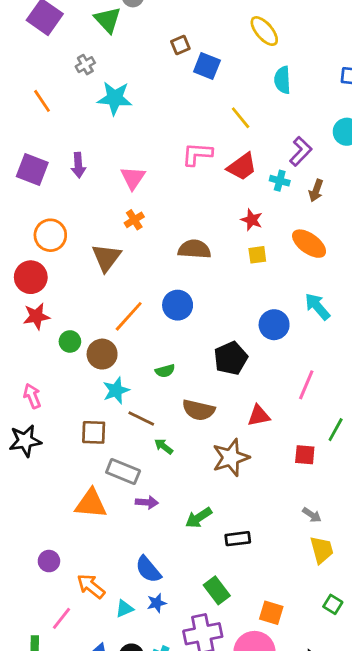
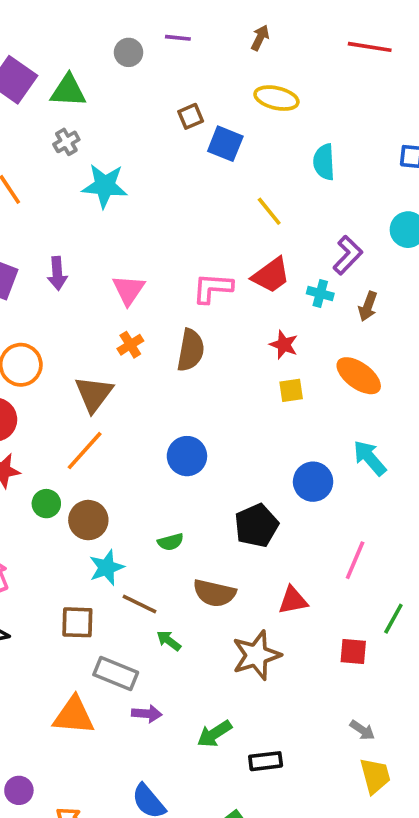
green triangle: (108, 20) -> (68, 91), moved, turned -44
yellow ellipse: (264, 31) -> (276, 98), moved, turned -36
pink L-shape: (197, 154) -> (213, 288), moved
brown semicircle: (194, 249) -> (191, 350), moved, turned 96
orange line: (129, 316) -> (85, 451), moved

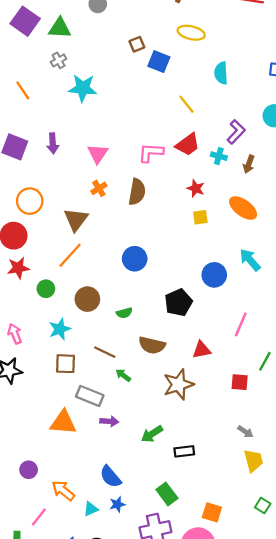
brown circle: (88, 520) -> (87, 299), moved
cyan star: (107, 568) -> (60, 329), moved

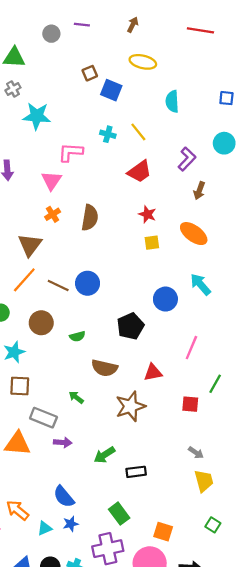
pink L-shape: (151, 153) -> (71, 152), moved
cyan cross: (219, 156) -> (108, 134), moved
brown line: (105, 352) -> (58, 285), moved

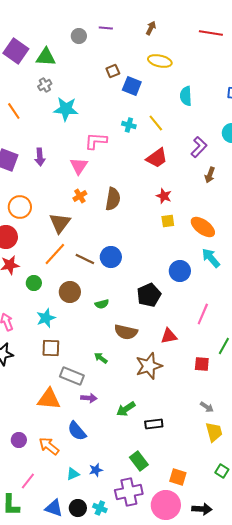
orange ellipse: (194, 234) -> (203, 227), moved
blue semicircle: (64, 497) -> (77, 431), moved
orange arrow: (17, 510) -> (49, 446), moved

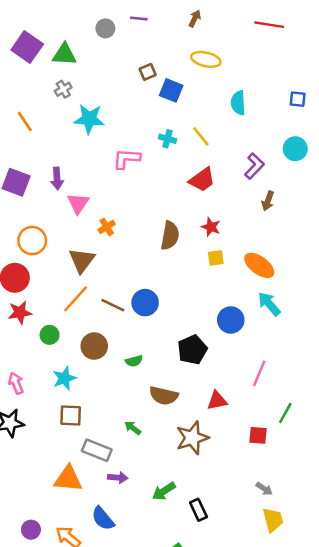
pink triangle: (79, 166) -> (78, 203), moved
brown semicircle: (113, 199) -> (170, 236), moved
black rectangle: (154, 424) -> (198, 510), turned 72

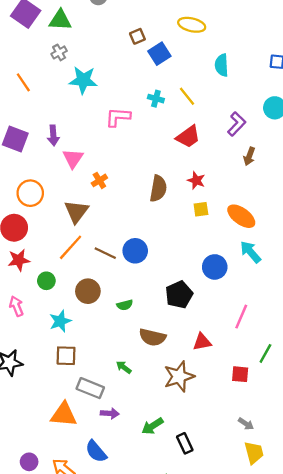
blue square: (171, 90) -> (159, 54), turned 35
pink arrow: (16, 383) -> (16, 306), moved

